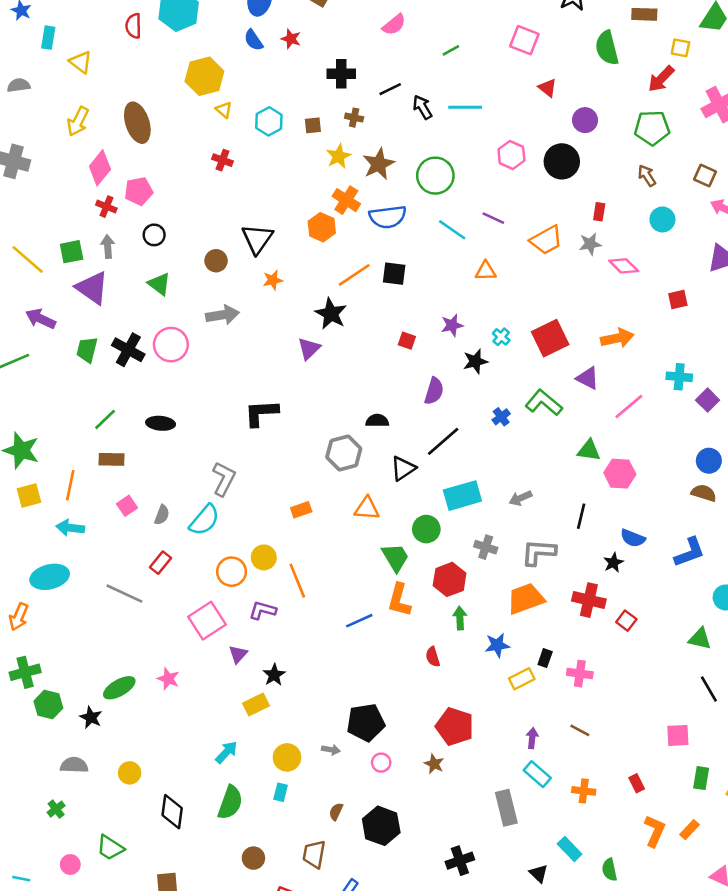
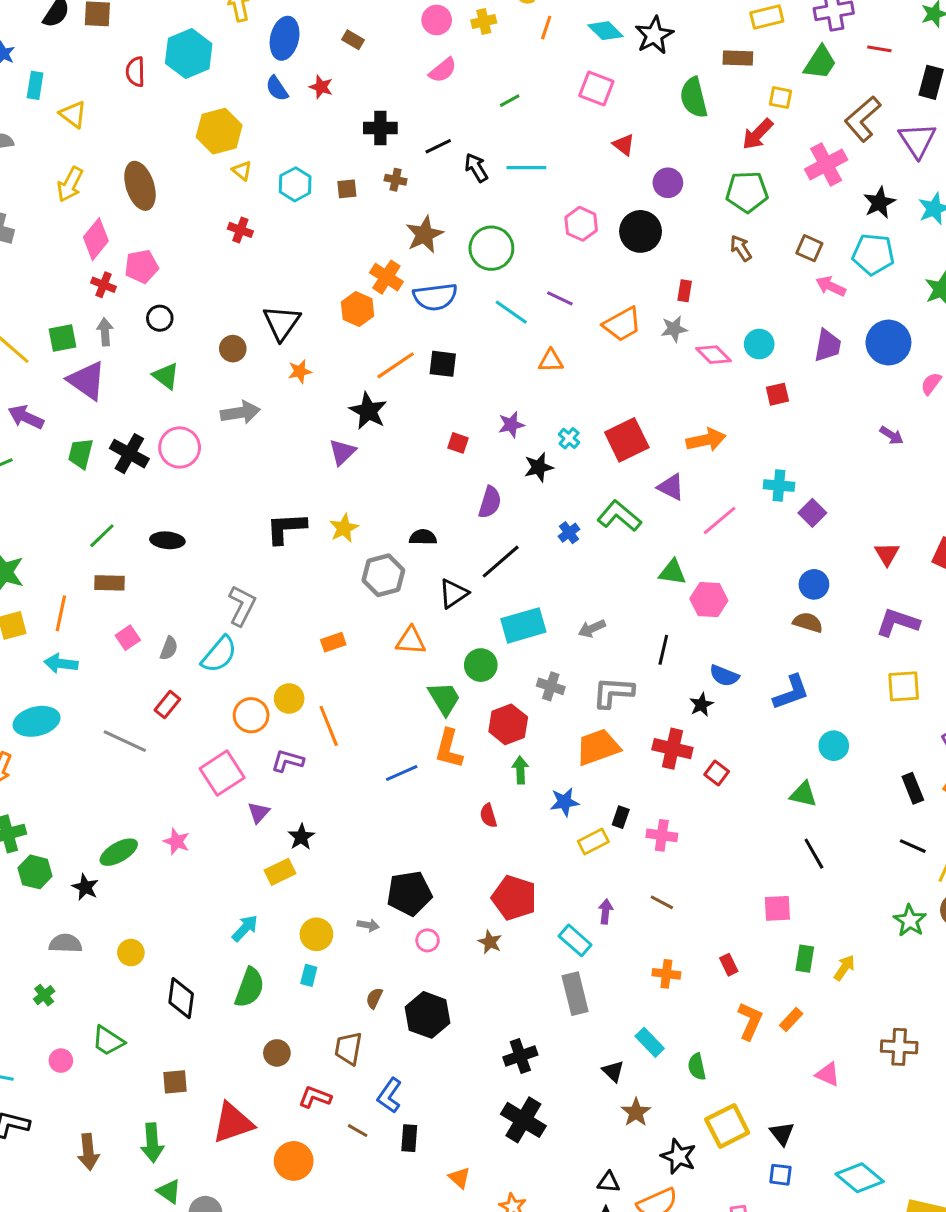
yellow star: (339, 156) -> (344, 528), moved
cyan circle: (662, 219) -> (759, 344), moved
cyan rectangle: (537, 774) -> (575, 940), moved

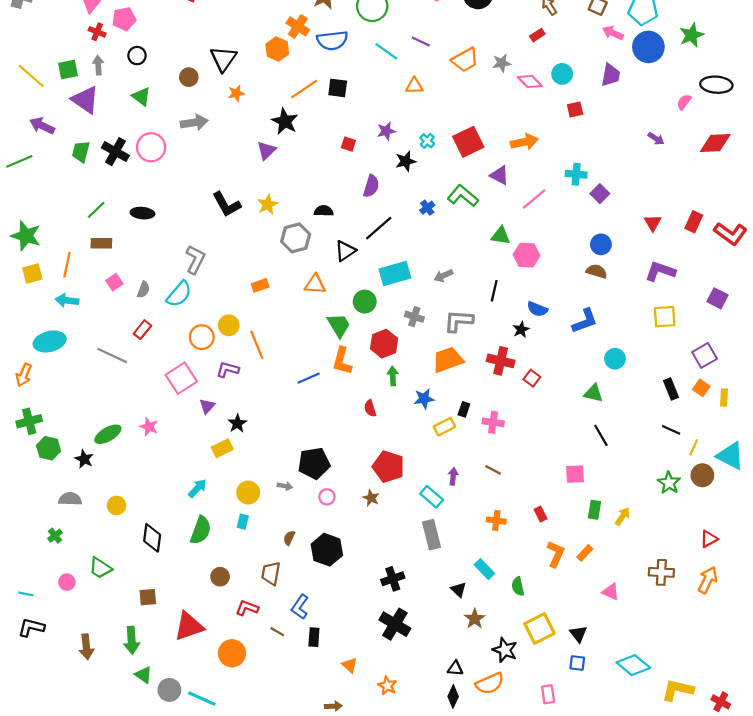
red rectangle: (685, 291) -> (537, 35), moved, turned 48
blue circle: (888, 343) -> (648, 47), moved
black L-shape: (286, 528) -> (227, 204), turned -116

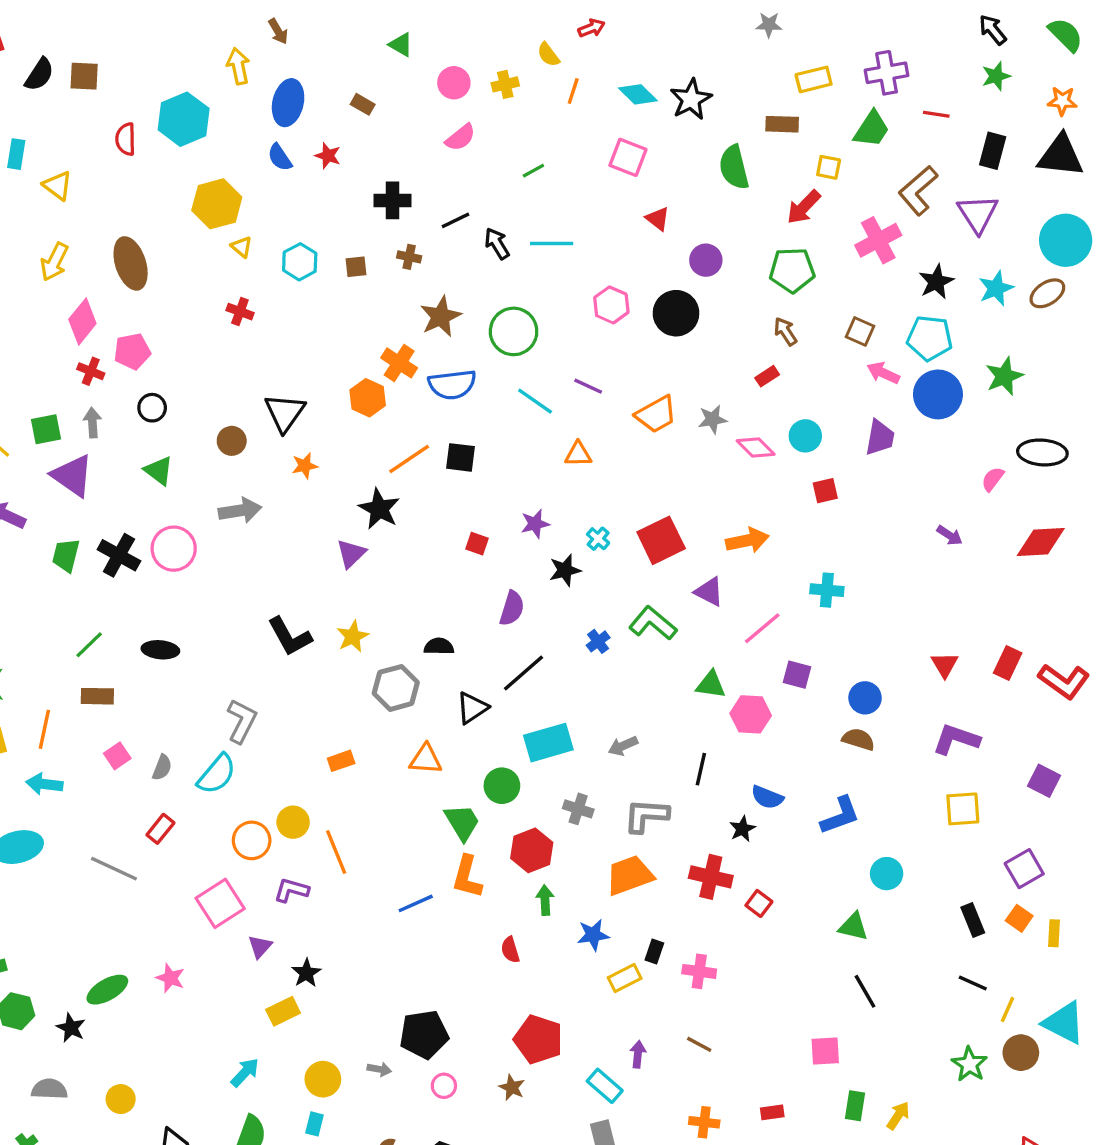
purple square: (600, 194) -> (797, 675), moved, turned -30
red rectangle: (541, 514) -> (772, 1112), turned -72

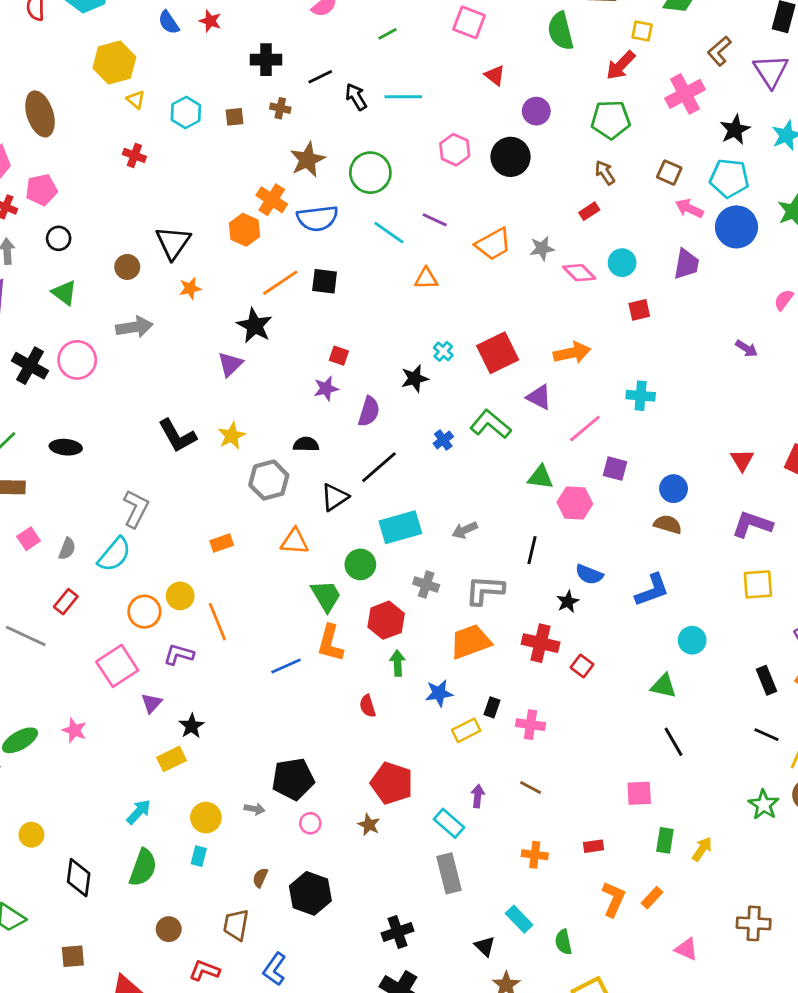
brown L-shape: (918, 191) -> (719, 51), size x0.7
purple star: (535, 524) -> (326, 389), moved

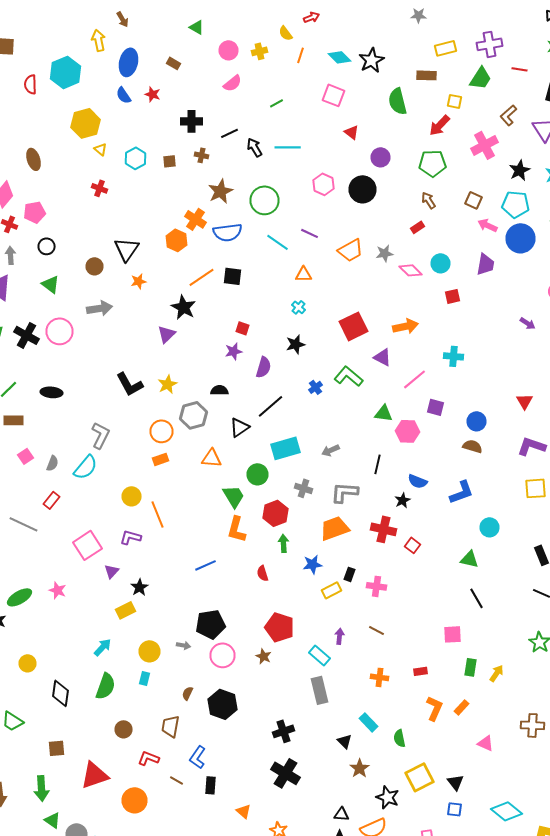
brown ellipse: (40, 114) -> (34, 159), size x0.7
cyan cross: (443, 351) -> (298, 307), moved
orange circle: (144, 612) -> (162, 431), moved
blue line: (286, 666) -> (206, 565), moved
pink circle: (310, 823) -> (222, 655), size x1.6

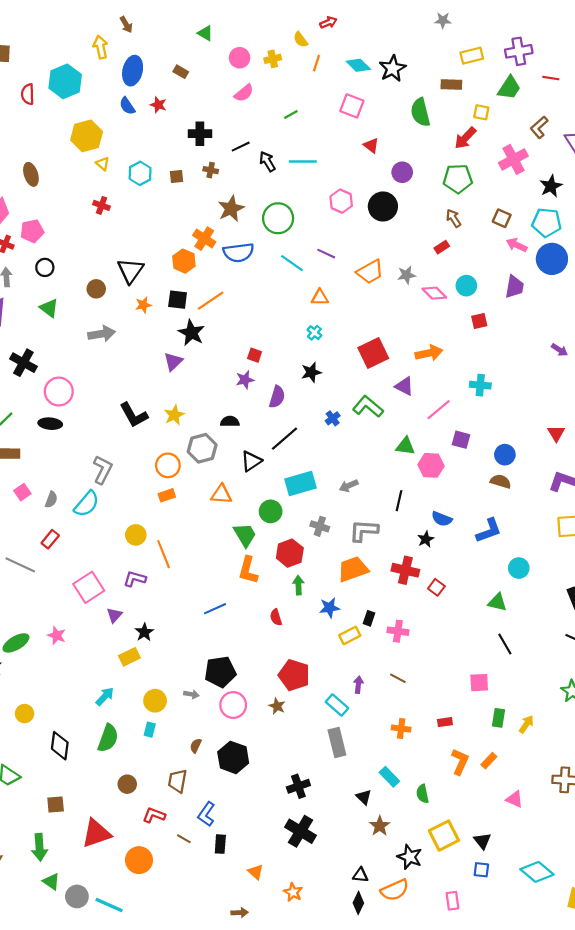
black square: (232, 276) -> (178, 300), moved
pink circle: (60, 331) -> (59, 392), moved

